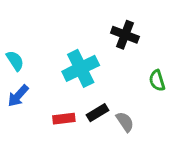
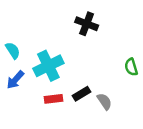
black cross: (125, 35) -> (87, 24), moved
cyan cross: (81, 68) -> (48, 66), moved

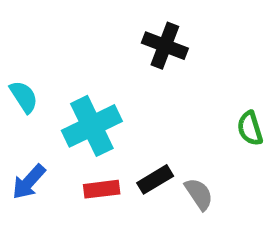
blue arrow: (15, 80) -> (29, 182), moved

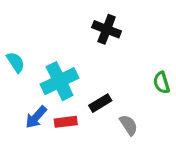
black rectangle: (155, 179) -> (100, 103), moved
blue arrow: (29, 182) -> (36, 117), moved

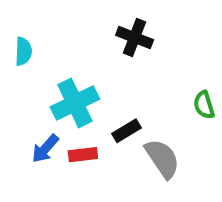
cyan semicircle: (16, 62) -> (23, 51), moved, turned 35
gray semicircle: (129, 125) -> (162, 159), size x1.5

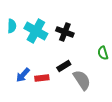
black cross: (135, 37) -> (65, 32), moved
cyan cross: (75, 103) -> (36, 31), moved, turned -35

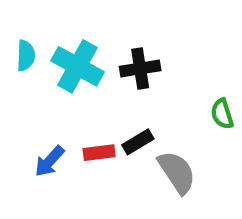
black cross: (65, 32) -> (140, 68), turned -30
red rectangle: (42, 78) -> (99, 153), moved

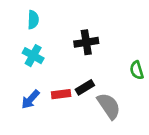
cyan semicircle: (26, 56) -> (33, 20), moved
cyan cross: (78, 66) -> (33, 56), moved, size x0.7

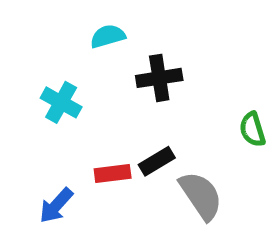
cyan semicircle: (33, 20) -> (108, 36), moved, turned -108
blue arrow: (30, 99) -> (56, 205), moved

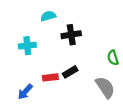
cyan cross: (61, 102) -> (27, 46), turned -35
gray semicircle: (201, 196) -> (105, 87), moved

